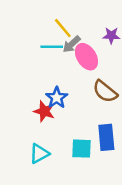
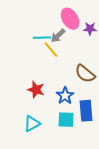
yellow line: (63, 28) -> (51, 50), moved
pink ellipse: (86, 57) -> (70, 19), moved
blue star: (57, 98) -> (65, 96), moved

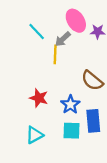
cyan line: (42, 38) -> (37, 32), moved, turned 48
yellow line: (51, 50) -> (55, 54), turned 42

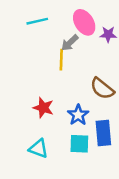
cyan line: (37, 32) -> (37, 21), moved, turned -60
cyan triangle: (34, 135) -> (38, 149), turned 48

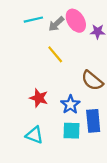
gray arrow: (70, 43) -> (56, 24), moved
yellow line: (61, 60) -> (55, 54), turned -42

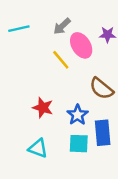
cyan line: (33, 20) -> (19, 29), moved
pink ellipse: (76, 21) -> (81, 45), moved

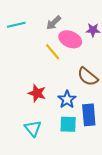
pink ellipse: (81, 45) -> (70, 39), turned -35
cyan triangle: (38, 148) -> (33, 128), turned 30

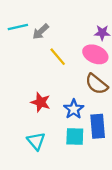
gray arrow: (54, 23) -> (41, 32), moved
pink ellipse: (70, 39) -> (95, 54), moved

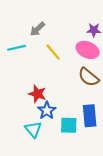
cyan line: (18, 27) -> (17, 48), moved
blue star: (74, 109) -> (47, 111), moved

